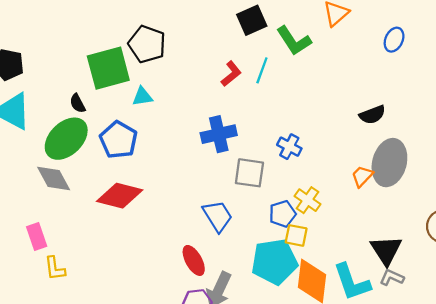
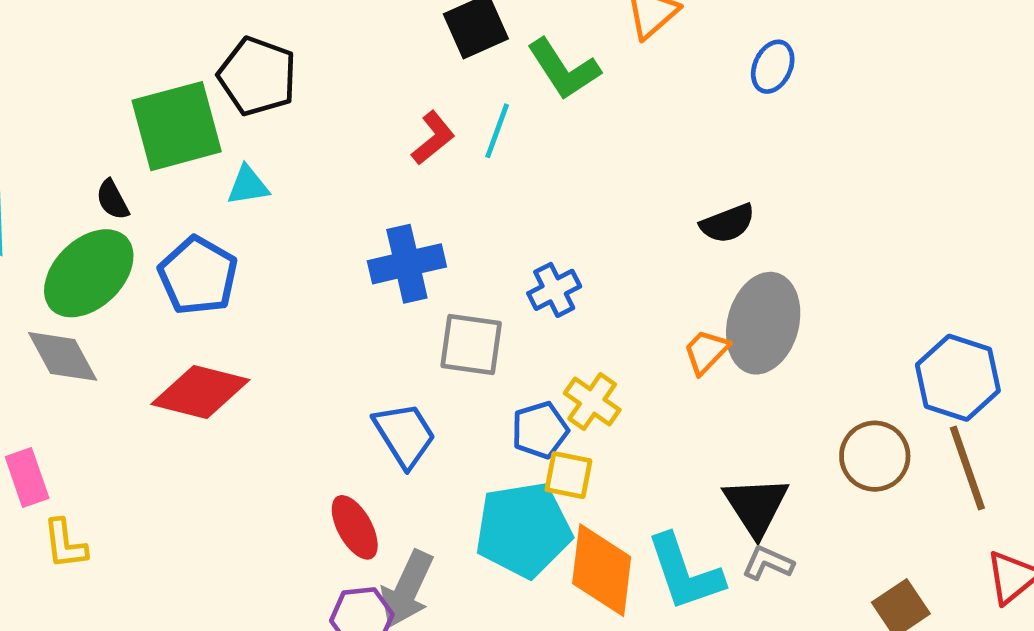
blue cross: (289, 147) -> (554, 290), turned 35

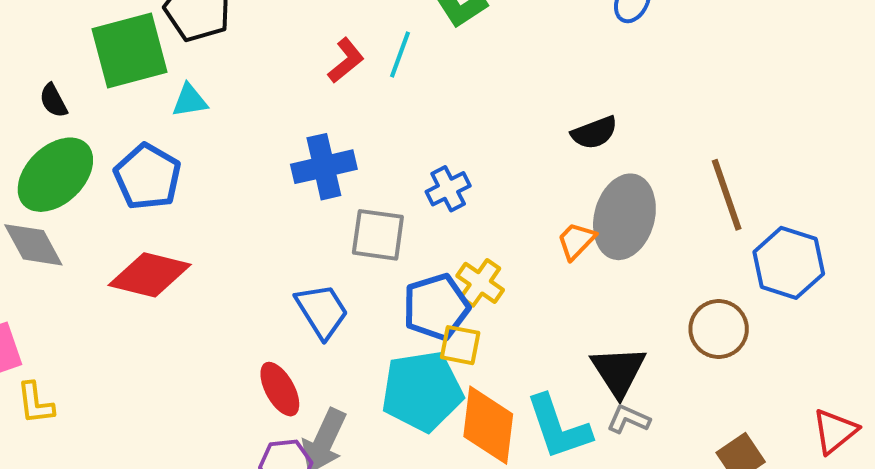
black semicircle: (113, 200) -> (53, 101), moved
blue pentagon: (540, 430) -> (436, 307), size x1.4
brown line: (967, 468) -> (727, 195), moved

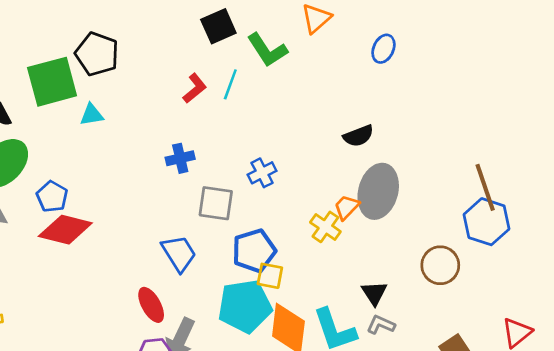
blue cross: (324, 167) -> (180, 158), size x0.7
blue pentagon: (148, 177) -> (52, 197), moved, size x0.7
brown line: (727, 195) -> (485, 187), moved
yellow cross: (480, 283) -> (325, 227), moved
black triangle: (618, 371) -> (374, 293), size x0.7

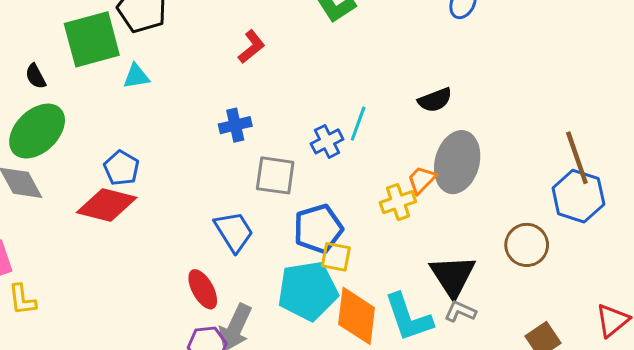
cyan line: (230, 84) -> (358, 124), moved
blue pentagon: (52, 197) -> (121, 168), moved
yellow cross: (325, 227) -> (398, 202), turned 36
black triangle: (374, 293) -> (453, 276), size x1.6

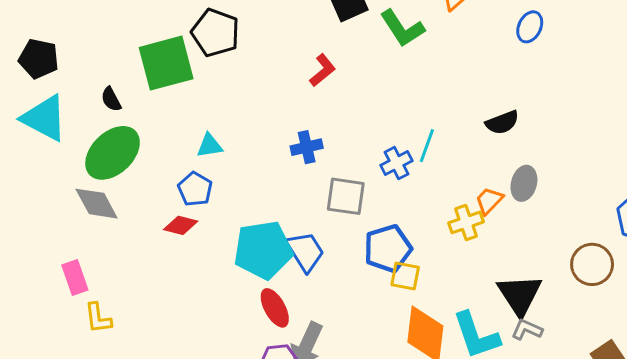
cyan triangle: (136, 76) -> (210, 146), moved
gray ellipse: (457, 162) -> (524, 183), size x0.6
red diamond: (107, 205) -> (181, 225), size x0.6
cyan pentagon: (308, 291) -> (263, 250), moved

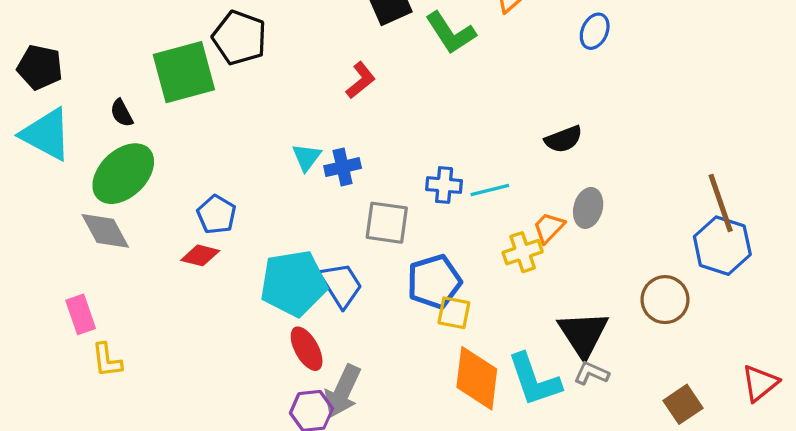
cyan triangle: (210, 146) -> (307, 157), moved, turned -44
cyan line: (427, 146) -> (490, 190), moved, turned 56
blue cross: (396, 163) -> (444, 185), turned 32

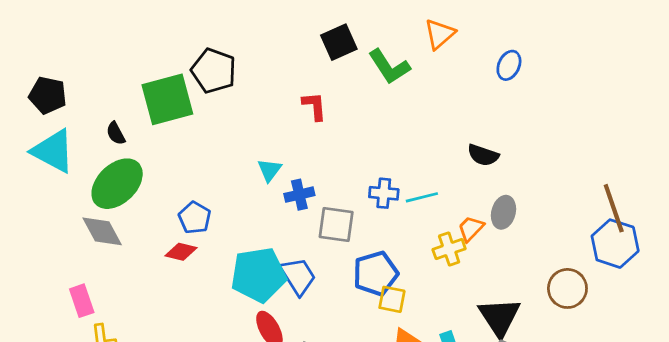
red L-shape: (361, 80) -> (314, 106), turned -56
black semicircle: (564, 139) -> (483, 155), turned 40
blue cross: (343, 167) -> (299, 195), moved

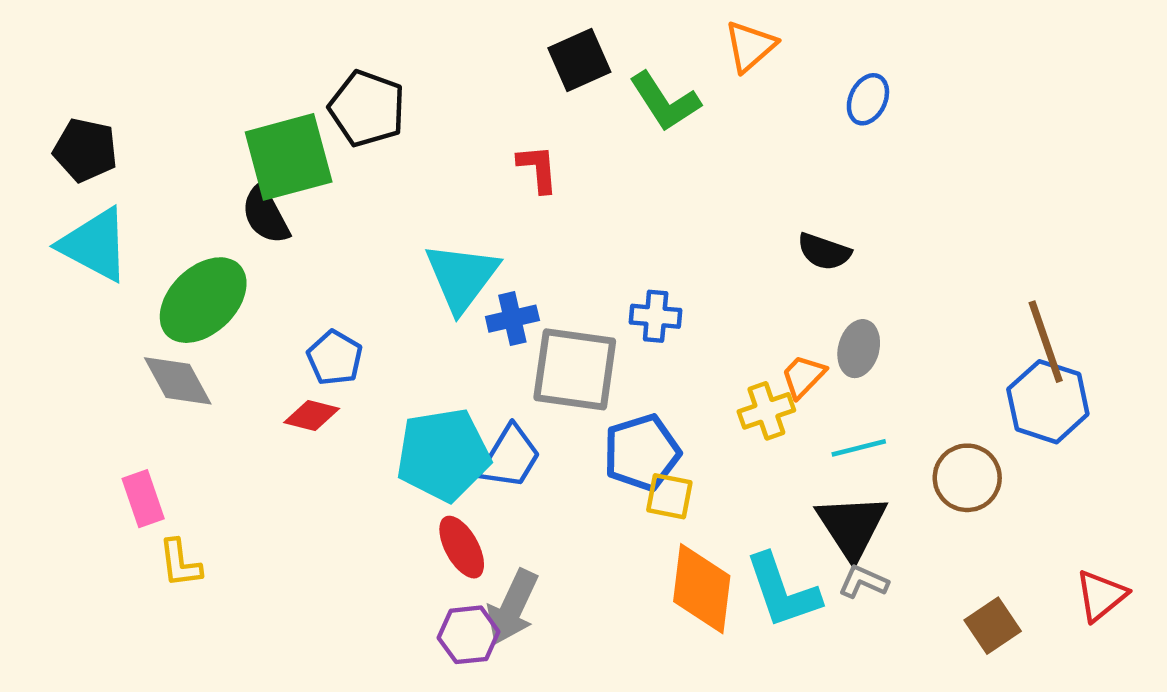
black semicircle: (116, 133) -> (265, 215), moved, size x1.5
cyan triangle: (269, 170) -> (462, 277), size x1.8
cyan line: (422, 197) -> (859, 448), moved
gray square: (336, 225) -> (575, 369), size x1.4
blue trapezoid: (298, 276) -> (510, 457), turned 63

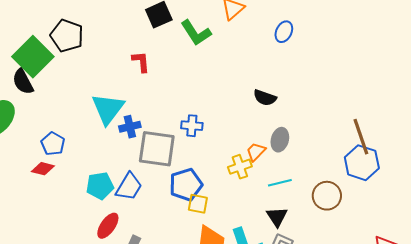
green square: (289, 157) -> (33, 57), turned -30
cyan pentagon: (443, 455) -> (100, 186), size x0.7
black triangle: (852, 526) -> (277, 217), size x0.7
red ellipse: (462, 547) -> (108, 226), turned 64

